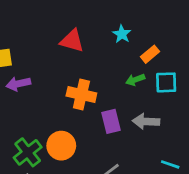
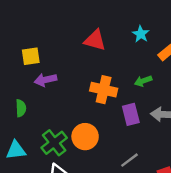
green arrow: (135, 80) -> (143, 81), moved

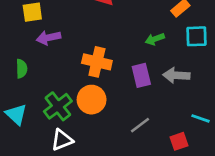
orange cross: (104, 90) -> (97, 62), moved
cyan triangle: (16, 150) -> (16, 114), turned 50

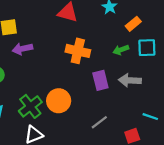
green arrow: (155, 39) -> (121, 50), moved
orange cross: (97, 62) -> (78, 51), moved

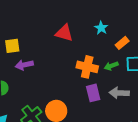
orange cross: (78, 51) -> (87, 67), moved

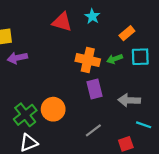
cyan star: (101, 28) -> (92, 16), moved
gray arrow: (119, 93) -> (129, 100), moved

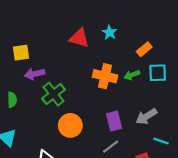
purple rectangle: (95, 89) -> (114, 121), moved
gray arrow: (129, 100) -> (146, 116), turned -35
green cross: (25, 115) -> (53, 94), moved

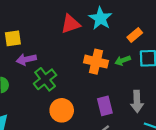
cyan star: (109, 32) -> (100, 18), size x1.5
red triangle: (79, 38) -> (71, 24), turned -35
gray arrow: (146, 116) -> (137, 101), turned -60

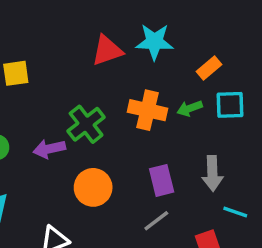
cyan star: (100, 18) -> (155, 42), turned -30
purple arrow: (26, 59) -> (49, 149), moved
green cross: (45, 79) -> (86, 124), moved

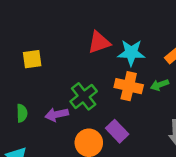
cyan star: (155, 42) -> (131, 53), moved
purple rectangle: (162, 180) -> (117, 131), moved, turned -30

